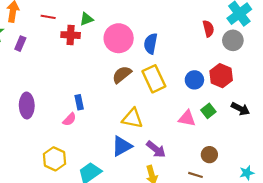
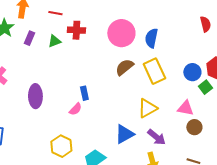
green triangle: (87, 19) -> (54, 41), moved
green square: (208, 111) -> (205, 87), moved
yellow triangle: (132, 118) -> (147, 108), moved, turned -40
brown circle: (209, 155) -> (194, 127), moved

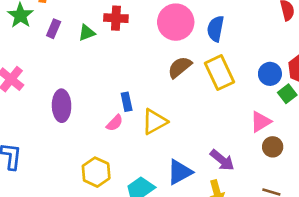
yellow triangle: (147, 108) -> (154, 122), moved
pink triangle: (185, 108) -> (261, 122), turned -42
blue triangle: (124, 134) -> (180, 172), moved

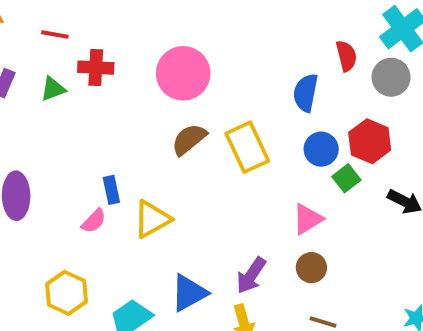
blue semicircle: (216, 29) -> (306, 93), moved
brown circle: (273, 147) -> (311, 268), moved
purple arrow: (222, 160) -> (251, 275), turned 85

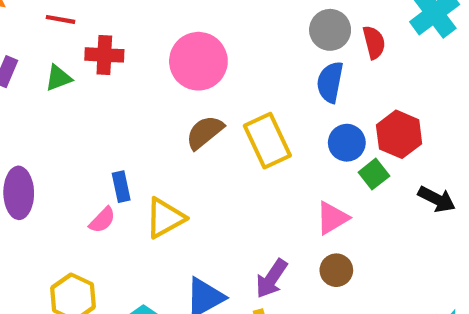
gray circle: (391, 77) -> (330, 30), moved

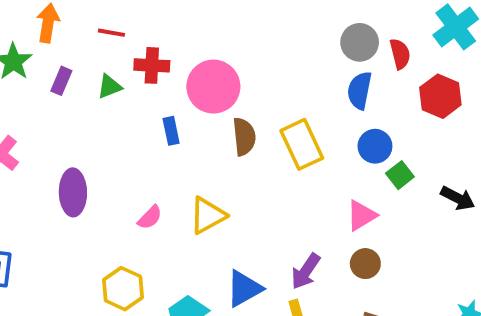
pink circle: (198, 61) -> (213, 87), moved
brown semicircle: (205, 132) -> (244, 137), turned 123
red hexagon: (399, 134) -> (440, 96), moved
blue rectangle: (121, 187) -> (171, 131), moved

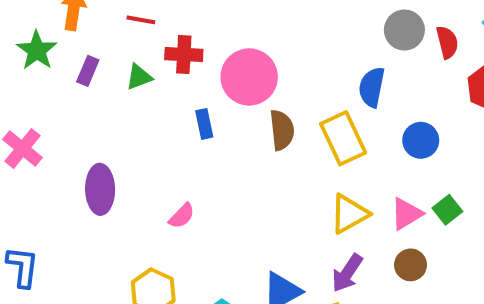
blue semicircle: (360, 90) -> (372, 87), moved
green square: (400, 175) -> (447, 210), moved
yellow triangle: (208, 215) -> (349, 214), moved

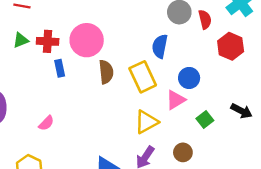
red cross: (184, 55) -> (48, 41), moved
pink triangle: (406, 214) -> (176, 100), moved

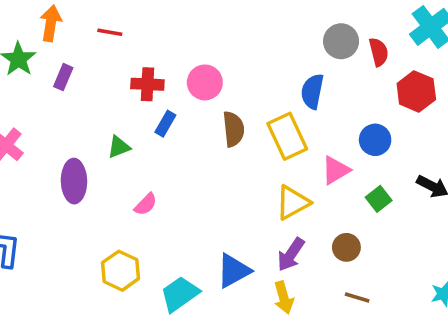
green triangle: (21, 40) -> (119, 147), moved
pink circle: (87, 40) -> (205, 82), size x0.7
blue rectangle: (60, 68) -> (165, 124), turned 42
blue circle: (189, 78) -> (375, 140), moved

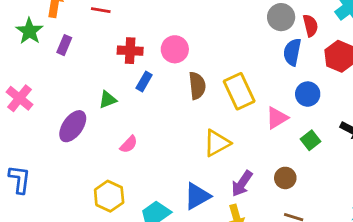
blue semicircle: (312, 91) -> (292, 52), moved
purple ellipse: (74, 181) -> (73, 126), turned 36
yellow triangle: (293, 203) -> (217, 143), moved

